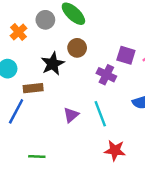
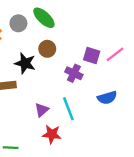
black star: (53, 64) -> (25, 63), turned -30
red star: (115, 150) -> (52, 134), moved

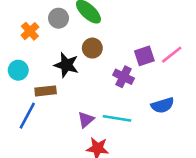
purple square: (92, 55) -> (144, 56), turned -35
cyan line: (68, 109) -> (117, 118), turned -60

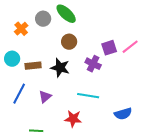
black star: (66, 65) -> (60, 68), moved
brown rectangle: (46, 91) -> (33, 66), moved
blue semicircle: (163, 105) -> (123, 114), moved
purple triangle: (86, 120) -> (45, 97), moved

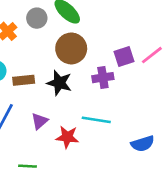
brown circle: (69, 42) -> (71, 48), size x1.5
purple cross: (93, 64) -> (103, 78), turned -35
red star: (73, 119) -> (67, 137), moved

